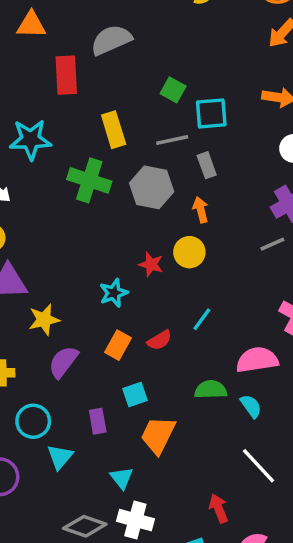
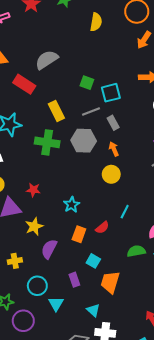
red rectangle: (66, 75) -> (24, 84), turned -45
red star: (151, 264) -> (33, 190), moved
cyan square: (135, 394) -> (93, 261), turned -32

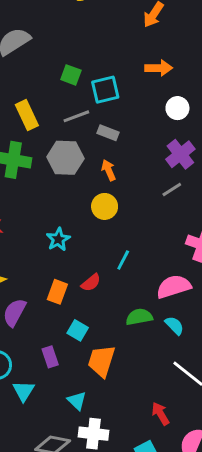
gray rectangle: (113, 123) -> (108, 133), turned -40
cyan star: (72, 205) -> (58, 239), moved

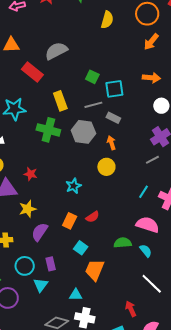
cyan line: (123, 260) -> (144, 192), moved
pink semicircle: (174, 287) -> (148, 225), turned 30
purple rectangle: (50, 357) -> (51, 264), moved
cyan triangle: (77, 401) -> (76, 295), turned -48

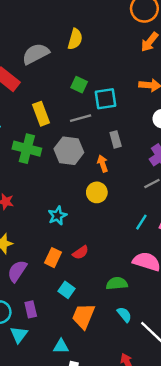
yellow semicircle: (107, 20) -> (75, 39), moved
gray rectangle: (113, 118) -> (116, 139), moved, turned 48
cyan semicircle: (146, 251) -> (124, 315), moved

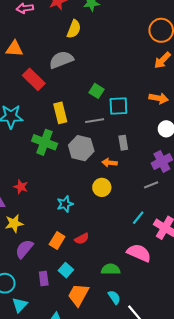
yellow semicircle: (75, 39) -> (74, 29), moved
orange arrow: (103, 164) -> (110, 163), turned -72
purple rectangle: (31, 309) -> (44, 279), moved

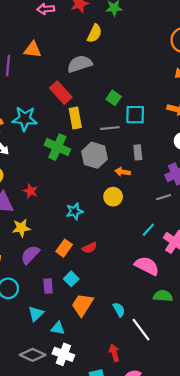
red rectangle: (34, 79) -> (61, 93), moved
green semicircle: (111, 269) -> (163, 296), moved
cyan triangle: (20, 305) -> (36, 314), moved

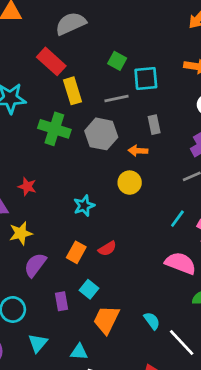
cyan triangle: (36, 314) -> (38, 343), moved

